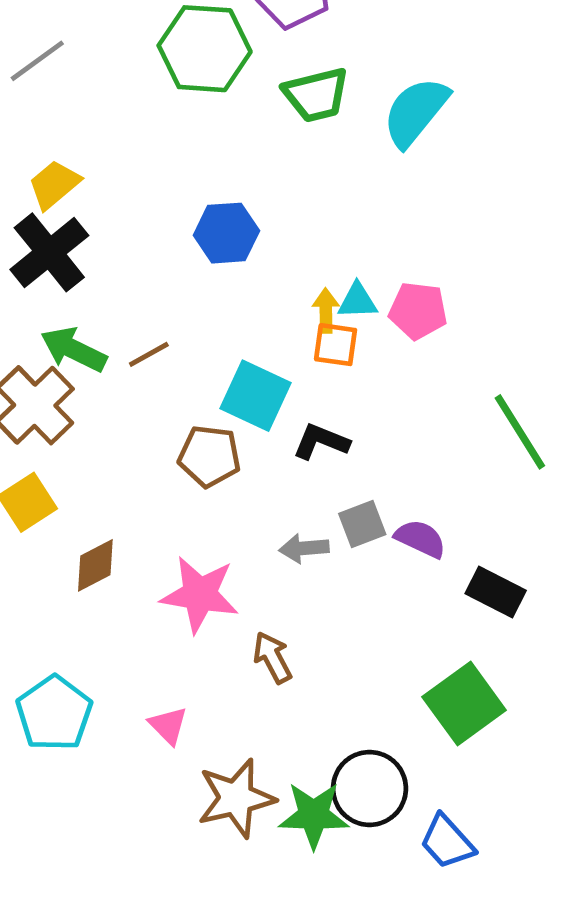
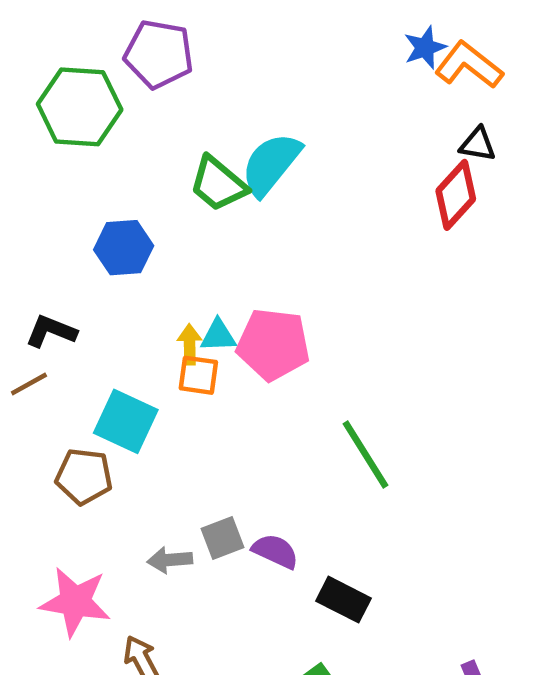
green trapezoid: (316, 95) -> (218, 184), moved, turned 54
blue hexagon: (226, 233) -> (124, 248), moved
pink pentagon: (418, 311) -> (273, 344), size x1.4
black L-shape: (321, 442) -> (51, 331), moved

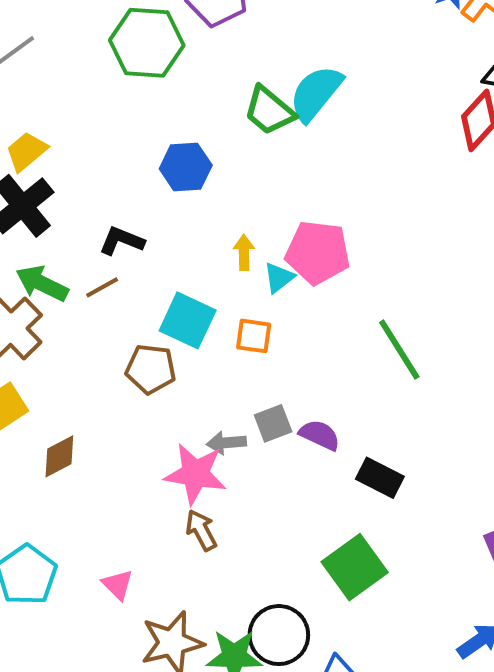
cyan triangle: (218, 336) -> (279, 278), moved, turned -36
orange square: (198, 375) -> (254, 336), moved
pink star: (75, 602) -> (195, 474), moved

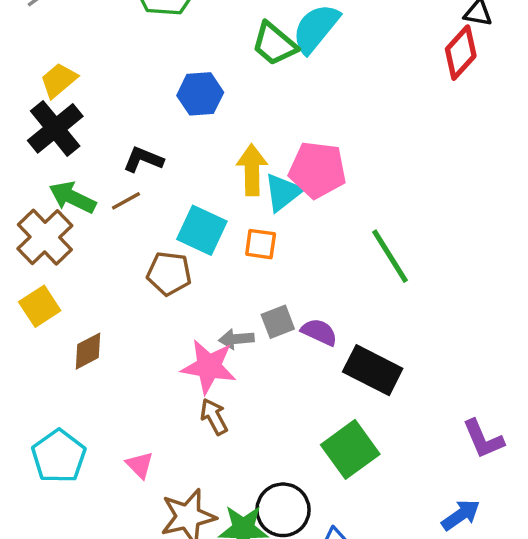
yellow arrow: (244, 252) -> (252, 170), size x1.6
cyan triangle: (279, 278) -> (283, 192), size x1.4
black rectangle: (380, 478) -> (373, 370), size x1.4

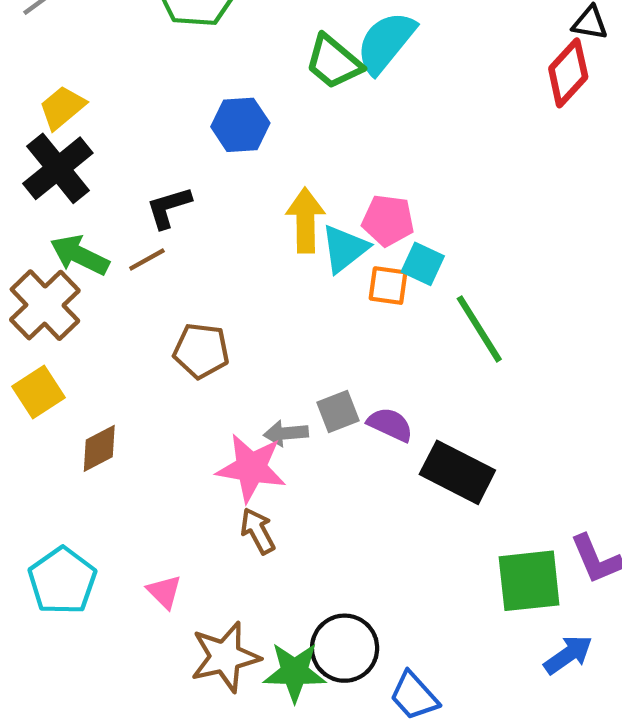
black L-shape: (143, 160) -> (169, 207), turned -39
pink pentagon: (318, 170) -> (388, 220), size x0.7
cyan square: (202, 230) -> (423, 264), moved, size x0.7
orange square: (261, 244) -> (388, 286), moved
green square: (350, 449) -> (529, 581), moved, turned 30

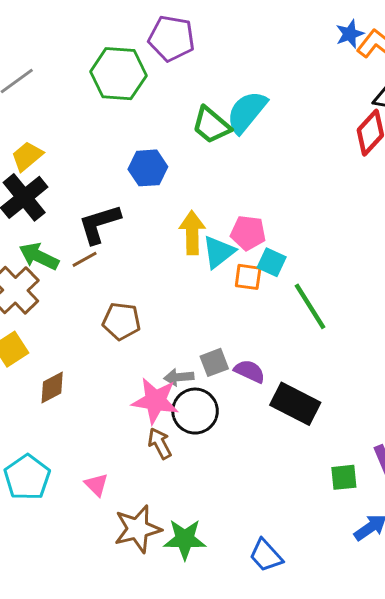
black L-shape: (169, 207) -> (99, 224), size x1.4
green square: (529, 581) -> (344, 477), size x0.6
black circle: (345, 648) -> (195, 411), moved

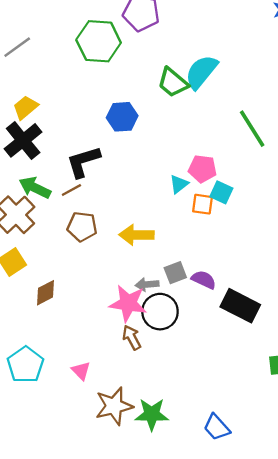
yellow arrow: (192, 233) -> (136, 235), moved, turned -88
cyan triangle: (219, 252) -> (179, 184), size x0.7
green line: (310, 306) -> (252, 129), moved
brown pentagon: (121, 321) -> (82, 227), moved

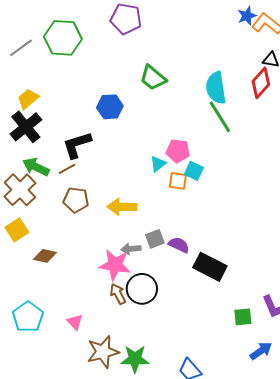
green hexagon: (99, 41) -> (63, 38), moved
cyan semicircle: (201, 72) -> (216, 88), moved, turned -48
brown diamond: (45, 293) -> (45, 256), turned 40
black circle: (160, 312) -> (142, 289), moved

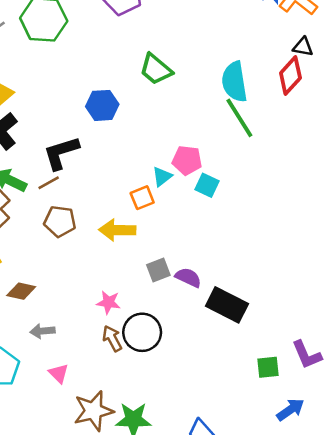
orange square: (178, 181) -> (142, 198), moved, turned -30
gray arrow: (131, 249) -> (42, 331), moved
pink star: (115, 265) -> (108, 302), size x0.6

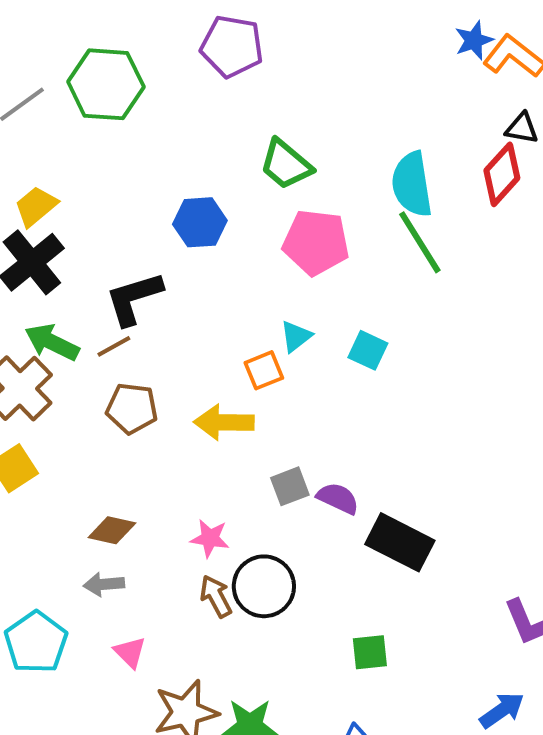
pink pentagon: (187, 160) -> (316, 242), moved, size x1.4
brown diamond: (21, 291) -> (112, 530), moved
green square: (268, 367) -> (370, 652), moved

